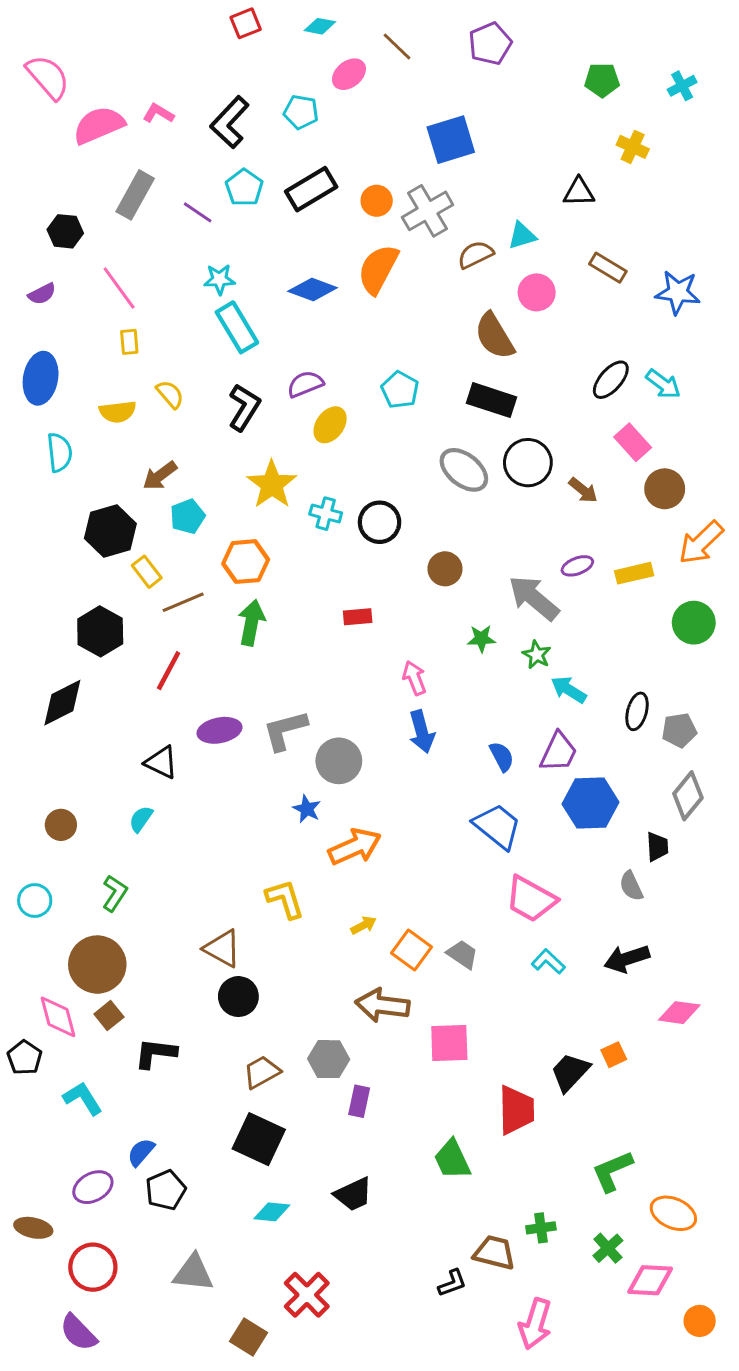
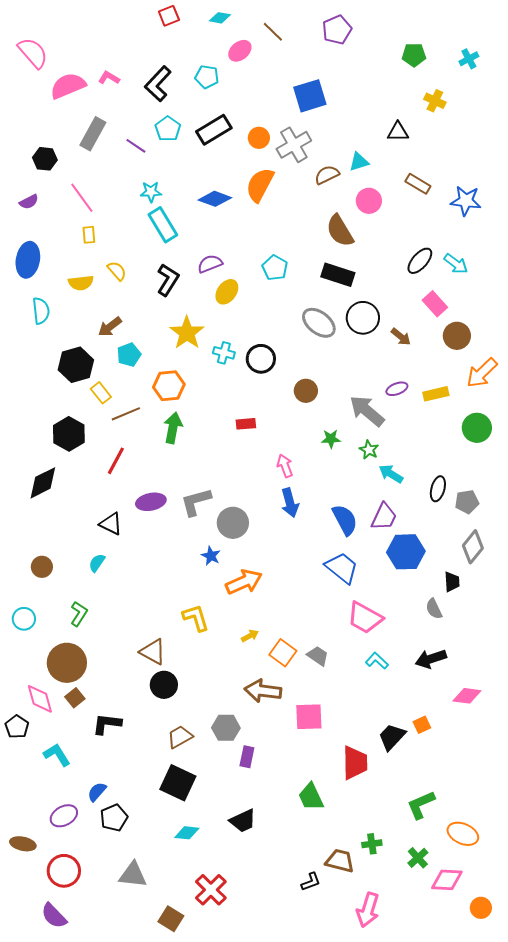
blue semicircle: (502, 756) -> (345, 520), size x1.5

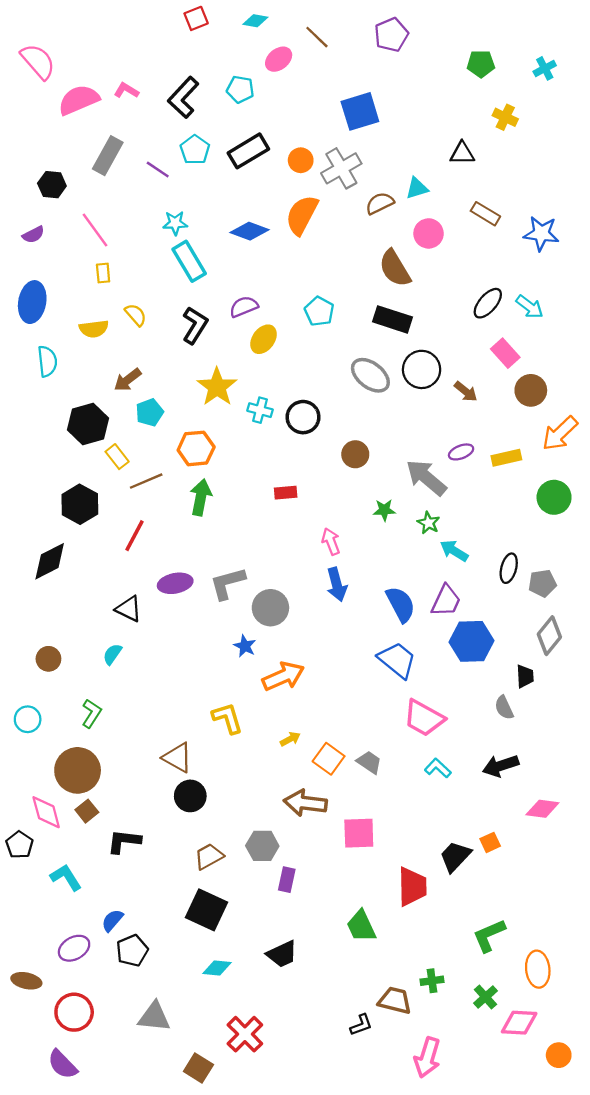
orange ellipse: (463, 834) -> (538, 969), turned 60

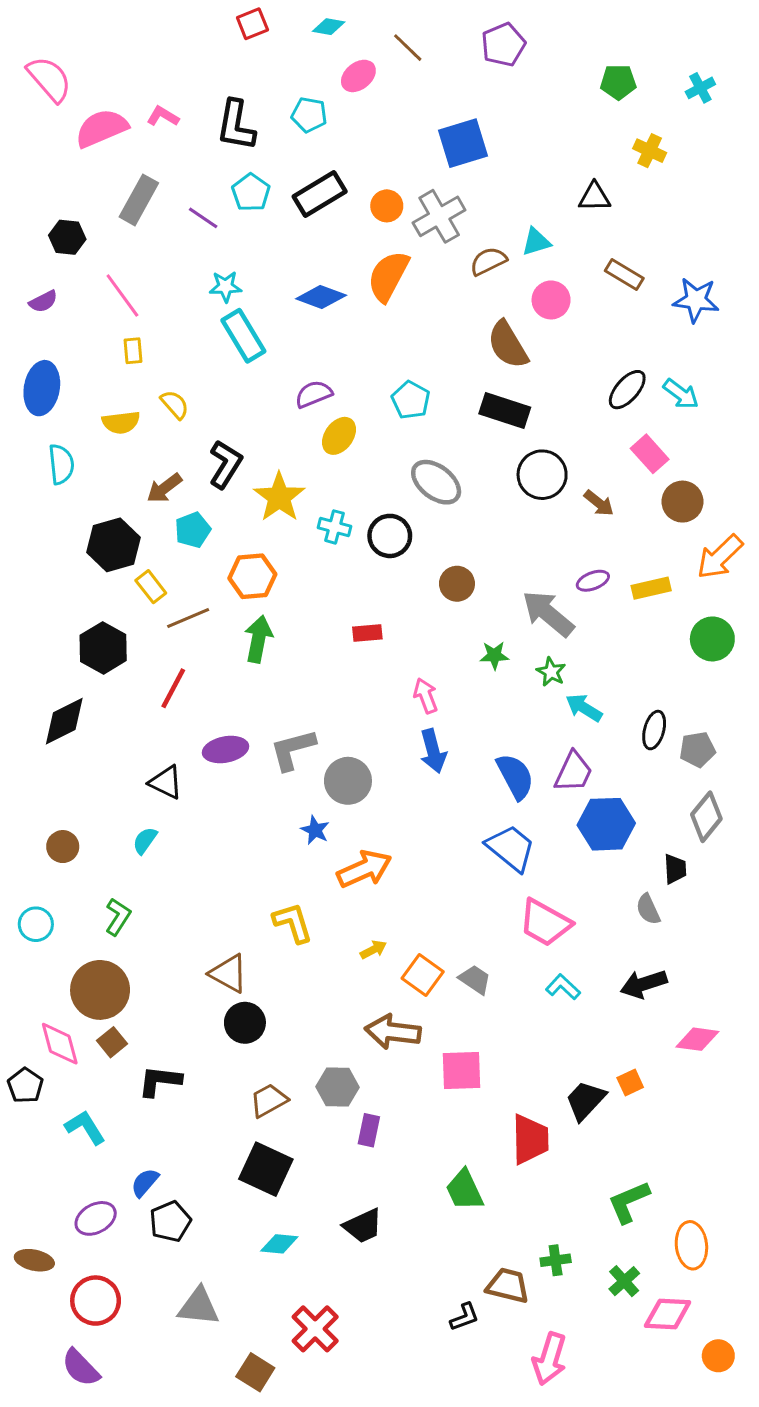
black L-shape: (183, 97) -> (236, 125), turned -33
black L-shape: (195, 325) -> (226, 464), moved
gray ellipse: (370, 375) -> (436, 482), moved

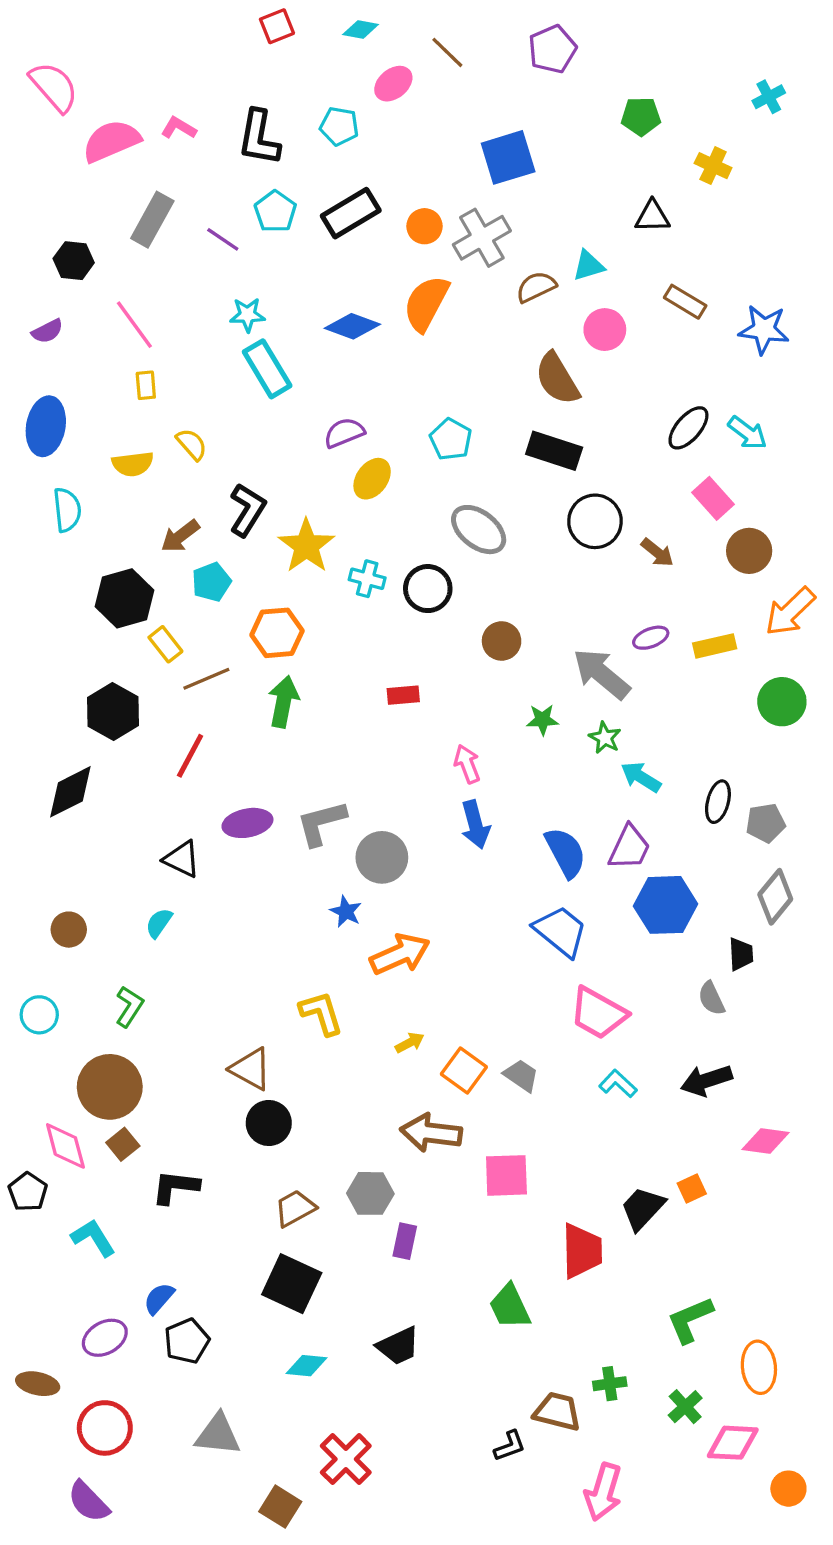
green pentagon: (618, 82) -> (641, 116), moved

